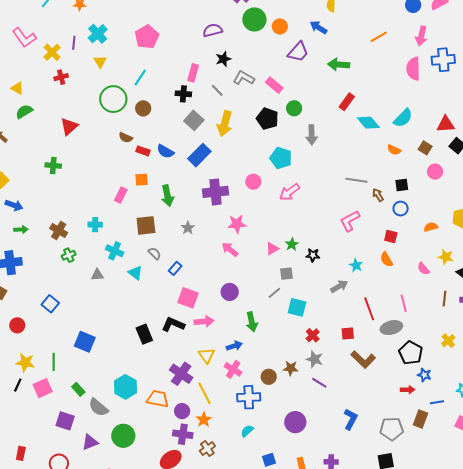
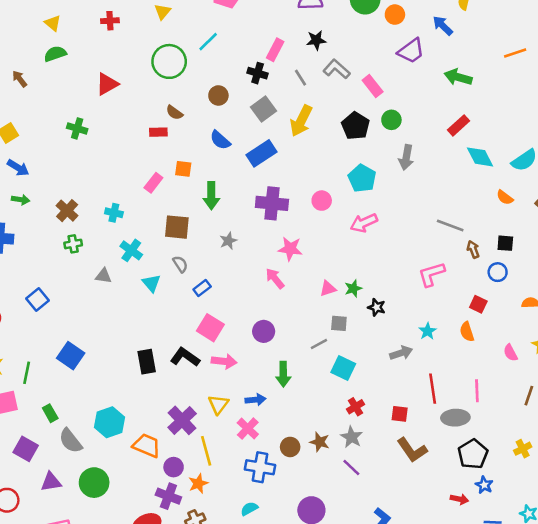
brown circle: (143, 108) -> (218, 95), moved
red rectangle: (143, 151) -> (158, 132), moved, turned -32

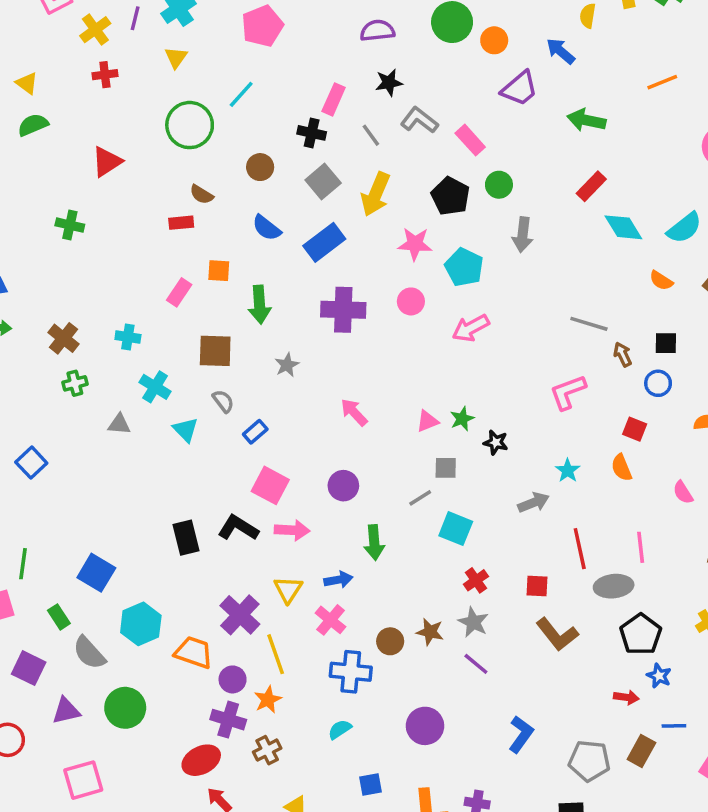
pink star: (290, 249) -> (415, 244), moved
blue square: (71, 356) -> (96, 573), moved

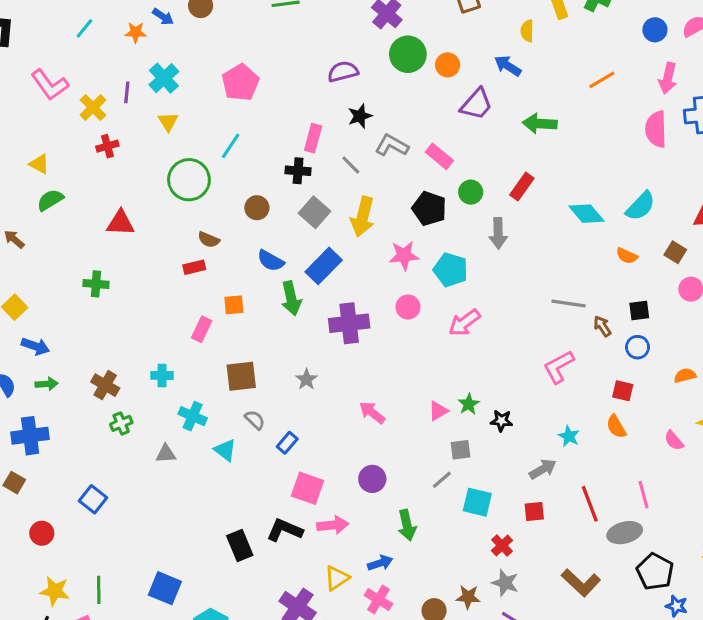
red triangle: (107, 162) -> (120, 223), turned 44
red rectangle: (591, 186) -> (522, 187), moved
green arrow: (260, 305) -> (291, 298), moved
red square: (537, 586) -> (534, 512), moved
yellow triangle: (288, 590) -> (337, 578), turned 32

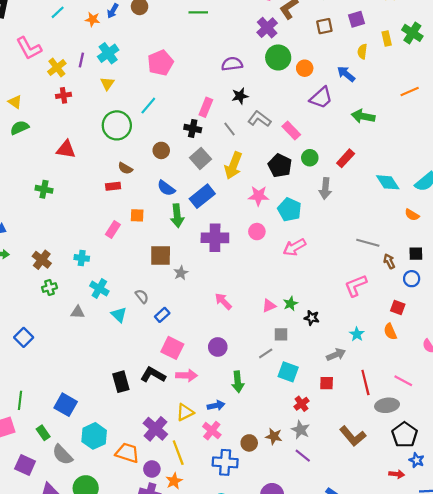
blue arrow: (163, 17) -> (113, 11), turned 80
brown square: (241, 376) -> (161, 255), moved
pink line: (644, 495) -> (403, 381), turned -54

